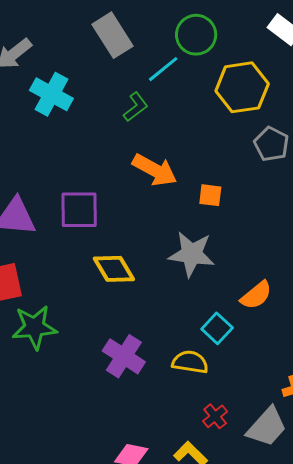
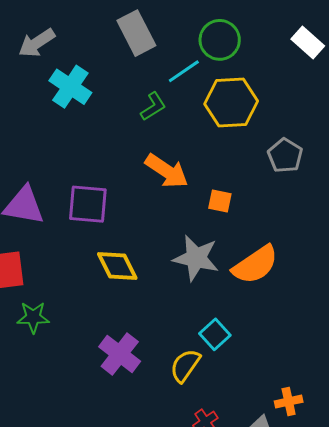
yellow hexagon: (242, 87) -> (231, 103), moved
orange semicircle: (256, 295) -> (255, 265), moved, size x1.4
green star: (34, 327) -> (33, 317), size x0.7
yellow semicircle: (190, 362) -> (185, 365), turned -69

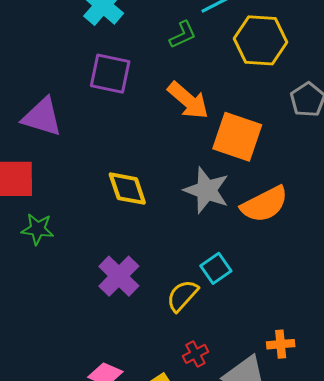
orange square: (220, 201) -> (237, 137), size x2.0
purple square: (88, 204) -> (110, 74), moved

